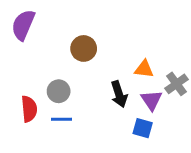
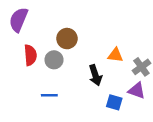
gray circle: (59, 91) -> (54, 60), moved
purple triangle: (151, 100) -> (137, 91), moved, turned -36
red semicircle: (29, 109) -> (30, 55), moved

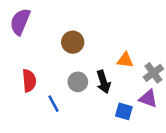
red semicircle: (30, 55) -> (29, 81), moved
gray circle: (54, 60) -> (78, 82), moved
blue line: (49, 95) -> (53, 104), turned 63

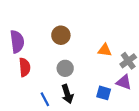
purple semicircle: (20, 22) -> (17, 42), moved, turned 150
black arrow: (103, 82) -> (67, 94), moved
blue line: (53, 104) -> (45, 99), moved

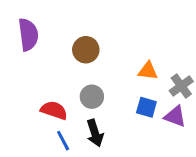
purple semicircle: (17, 42) -> (28, 35), moved
red semicircle: (25, 67) -> (54, 110), moved, turned -66
blue square: (104, 93) -> (146, 107), moved

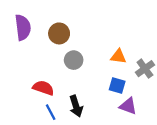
brown circle: (86, 50) -> (59, 33), moved
gray circle: (92, 97) -> (74, 60), moved
purple triangle: (175, 116) -> (128, 106), moved

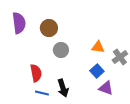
blue square: (117, 85) -> (97, 71), turned 32
red semicircle: (43, 88) -> (36, 73), turned 60
blue line: (51, 112) -> (42, 93), turned -48

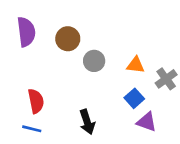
gray circle: (61, 50) -> (94, 61), moved
red semicircle: (36, 73) -> (36, 101), moved
blue line: (42, 93) -> (32, 129), moved

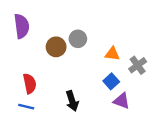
brown circle: (68, 39) -> (56, 47), moved
gray circle: (94, 61) -> (78, 39), moved

